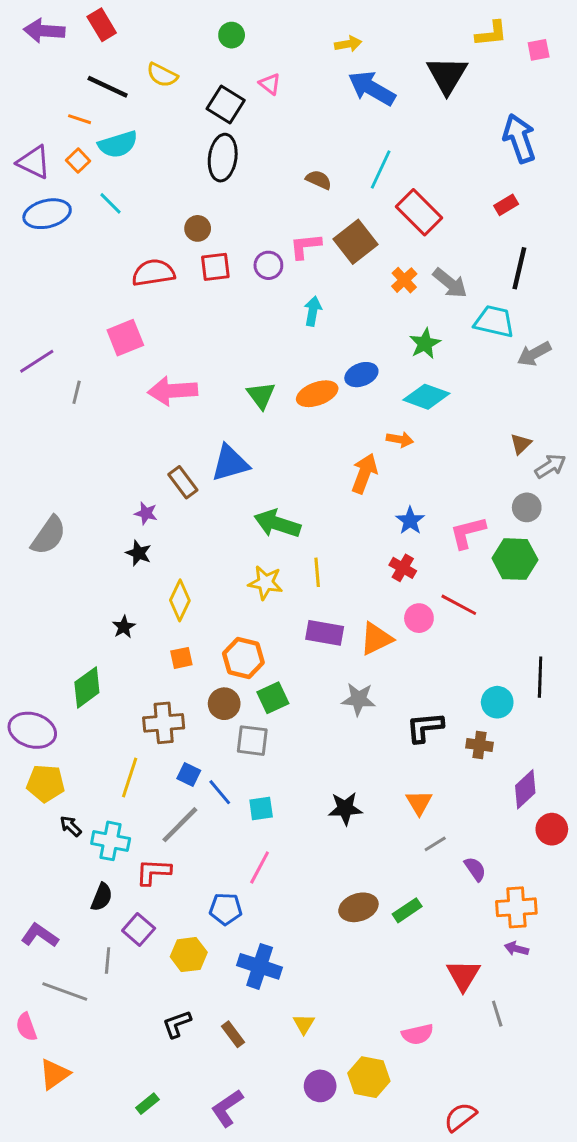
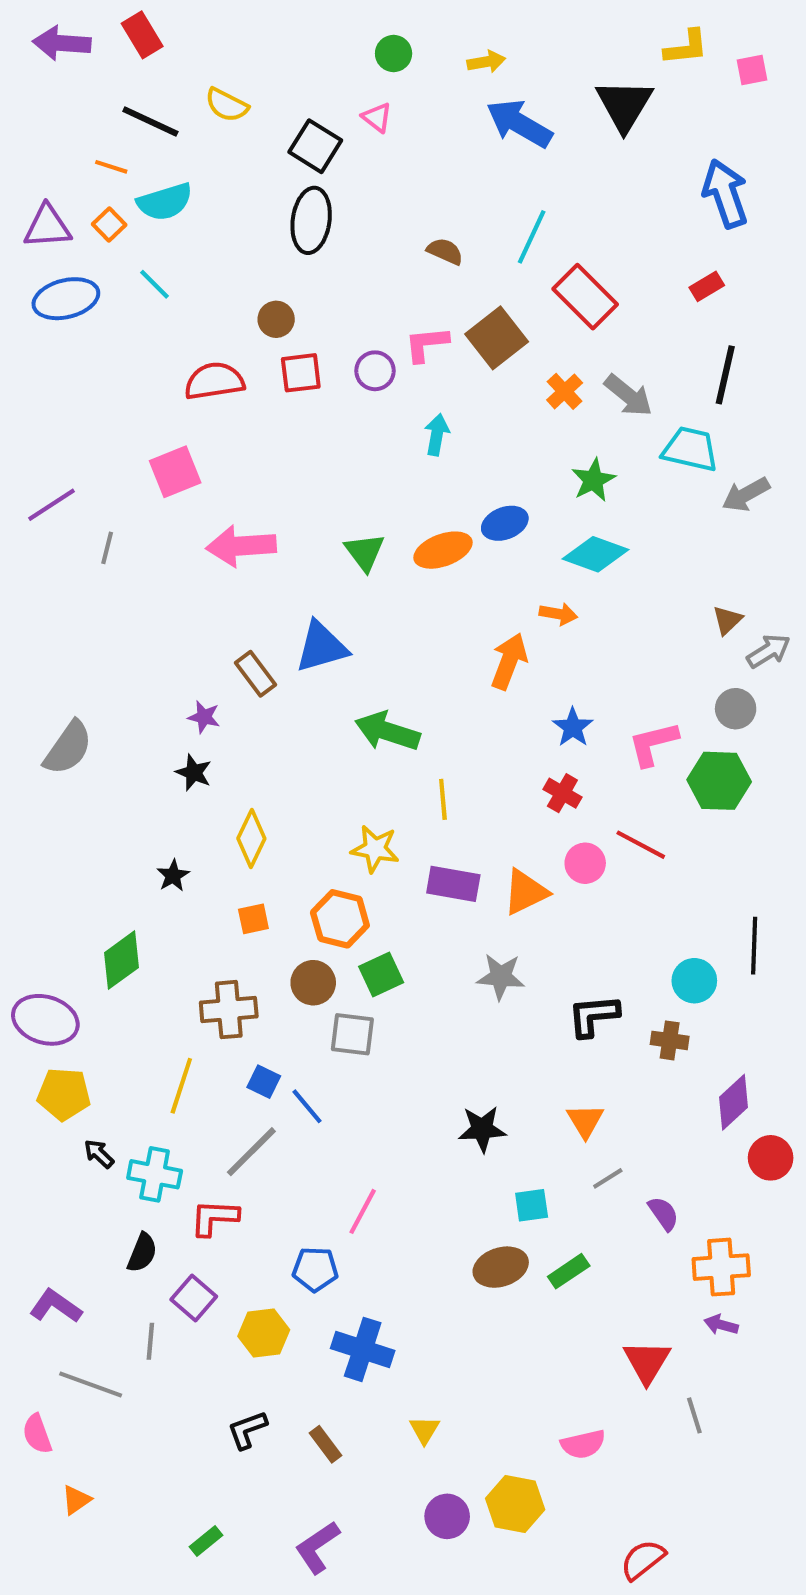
green circle: (232, 35) -> (394, 53), moved
purple triangle: (34, 162) -> (47, 227), turned -30
yellow star: (265, 583) -> (375, 849), moved
cyan square: (261, 808) -> (532, 1205), moved
orange triangle: (54, 1074) -> (76, 1500), size x0.7

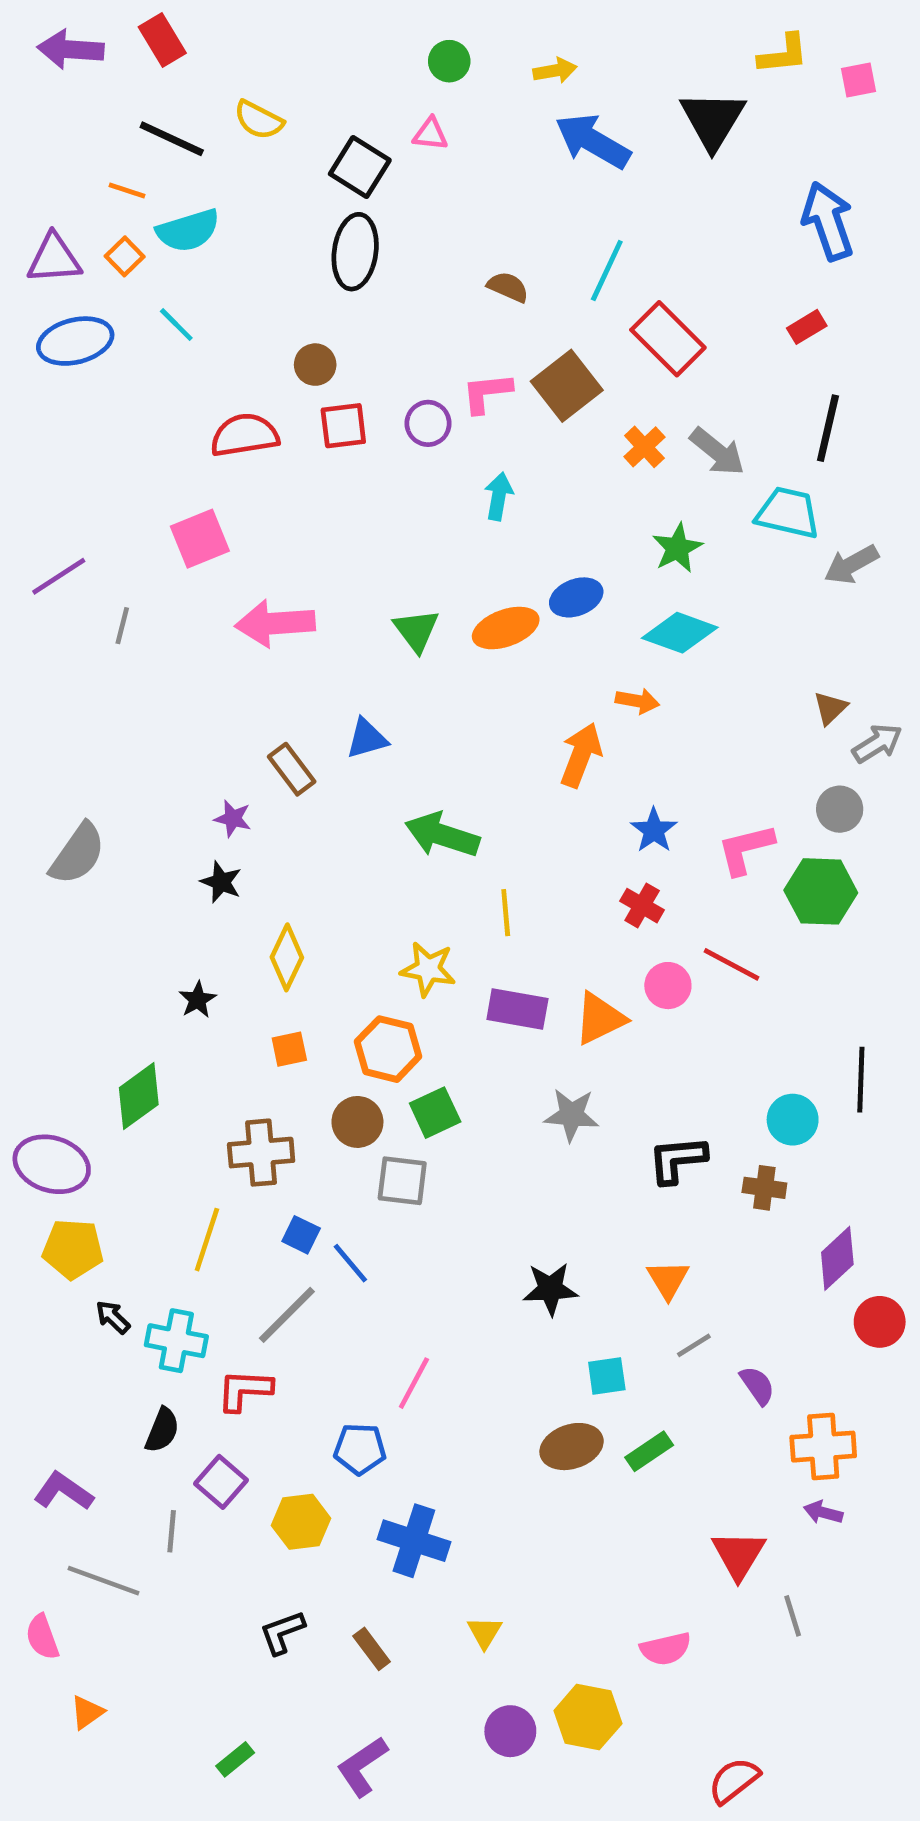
pink triangle: (377, 117) -> (430, 134), turned -32
blue triangle: (321, 647) -> (367, 739), size x0.7

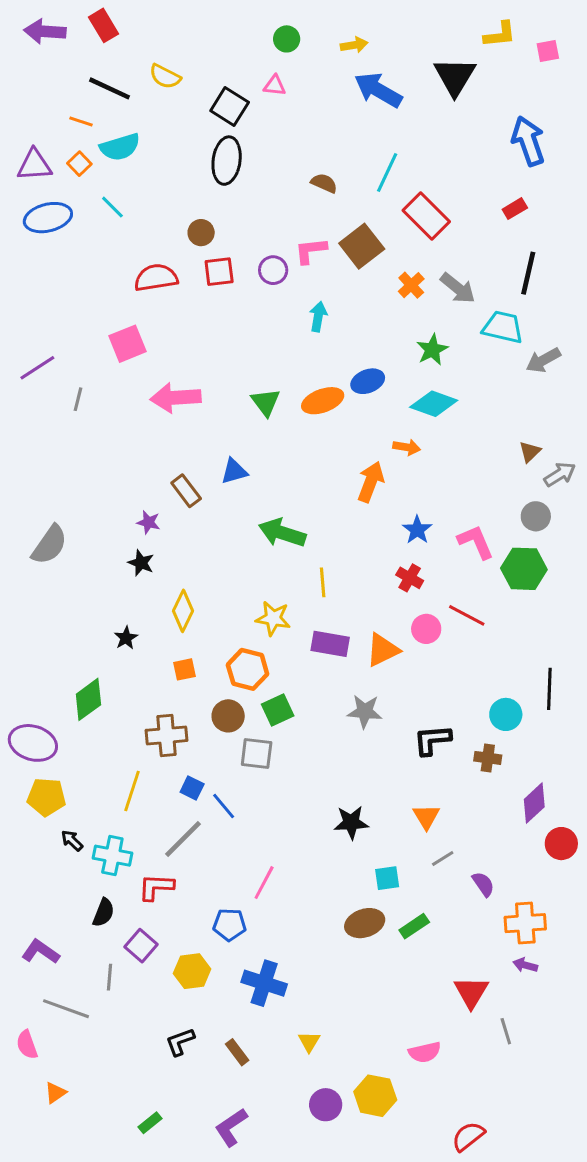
pink L-shape: (746, 849) -> (476, 542), turned 81

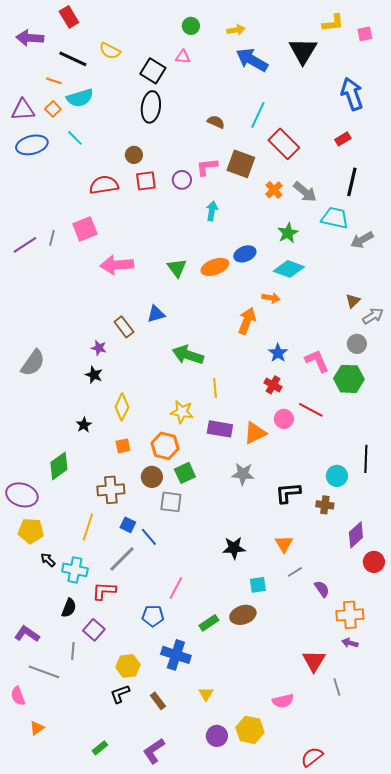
purple arrow: (45, 31) -> (30, 38), moved
brown square: (362, 246) -> (241, 164), turned -32
gray line: (78, 399) -> (52, 238), moved
green rectangle: (414, 926) -> (209, 623), moved
yellow hexagon: (192, 971) -> (128, 666), moved

